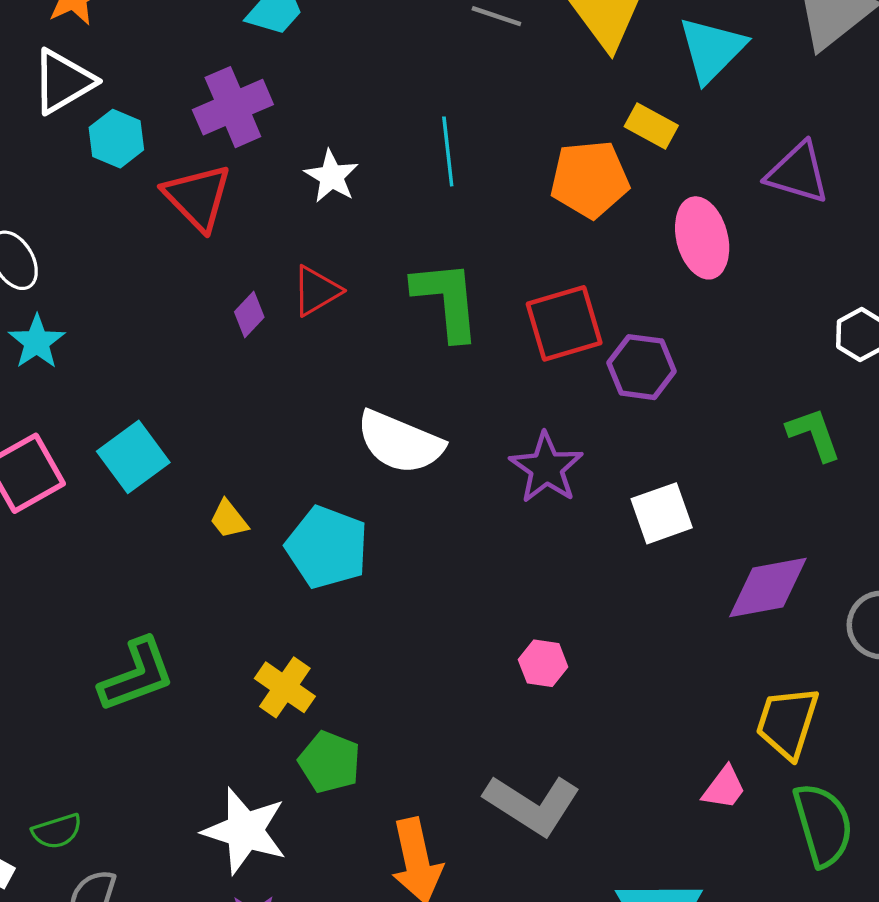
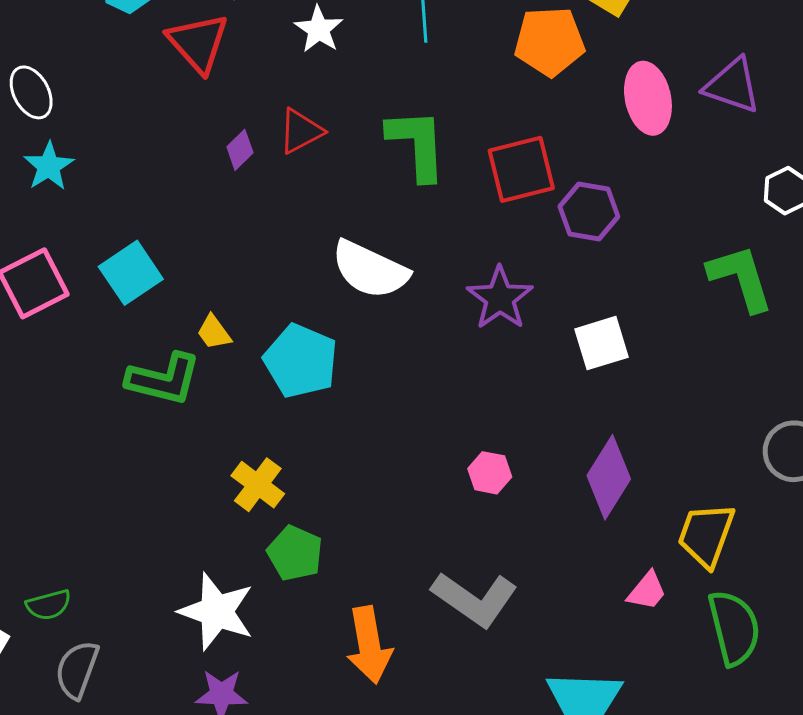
purple triangle: (798, 173) -> (732, 86), moved
green L-shape: (814, 434) -> (741, 278), size x1.4
purple diamond: (768, 587) -> (609, 477), moved, turned -50
green L-shape: (137, 675) -> (164, 379), moved, turned 32

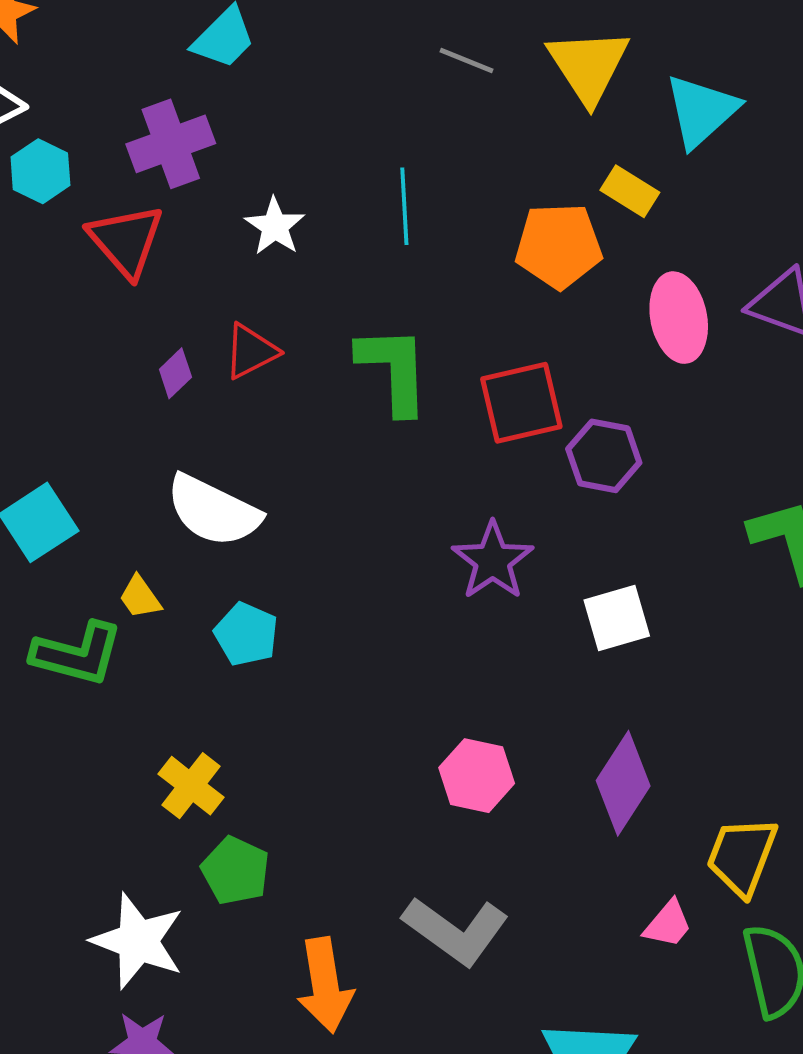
white semicircle: (370, 270) -> (213, 511), moved
cyan pentagon: (301, 361) -> (246, 634), size x0.7
pink hexagon: (490, 473) -> (477, 776), size x1.4

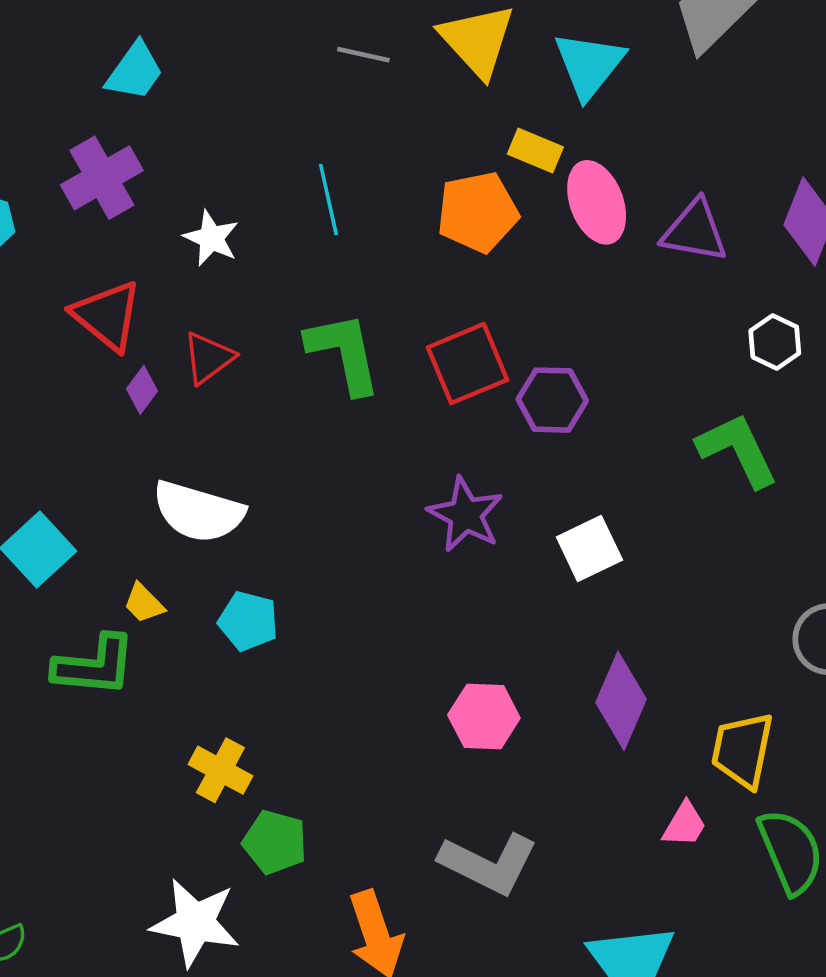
red triangle: (126, 241) -> (107, 316), moved
pink ellipse: (679, 318) -> (597, 202), moved

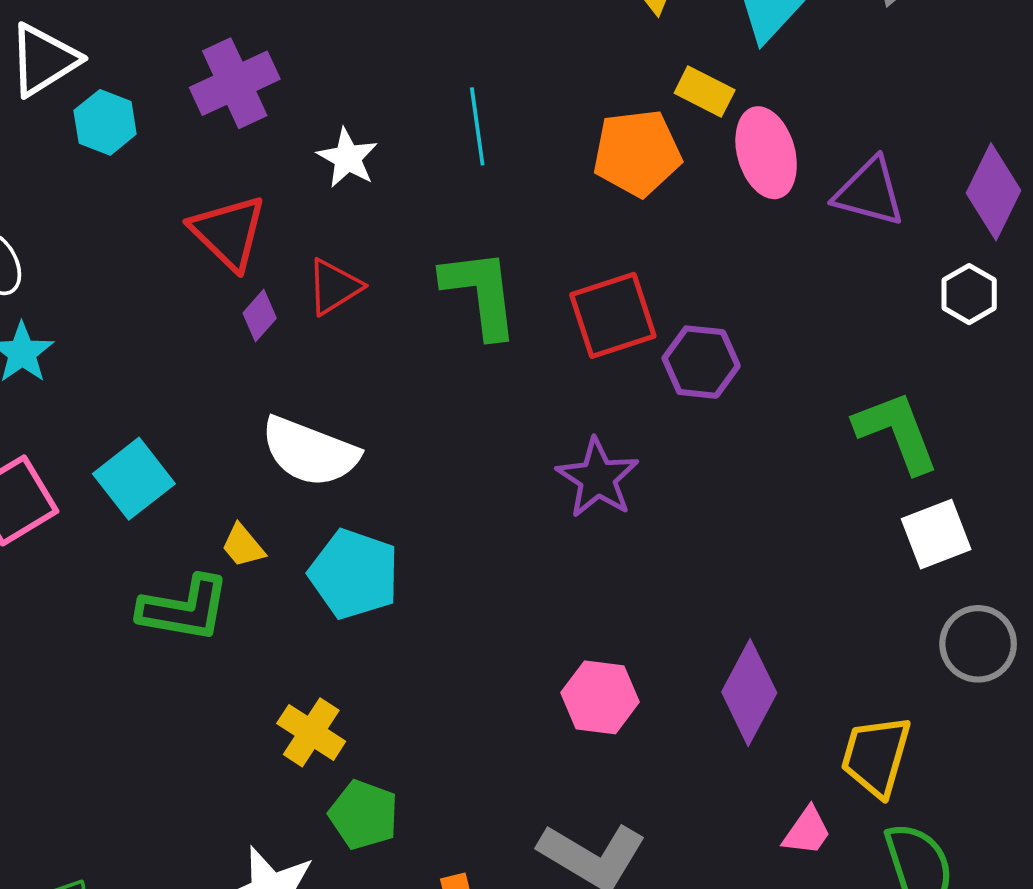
white hexagon: (775, 342) -> (969, 294), moved
white square: (589, 549) -> (936, 534), moved
cyan pentagon: (248, 621) -> (354, 574), size x1.4

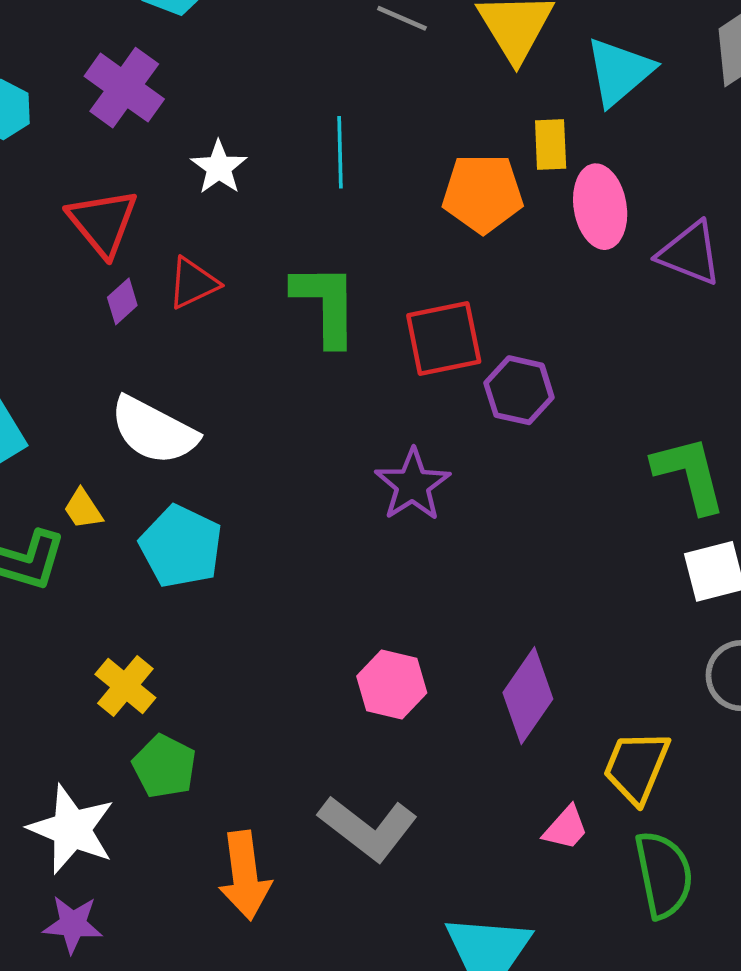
purple cross: (235, 83) -> (124, 88), turned -36
yellow rectangle: (705, 91) -> (551, 144), turned 54

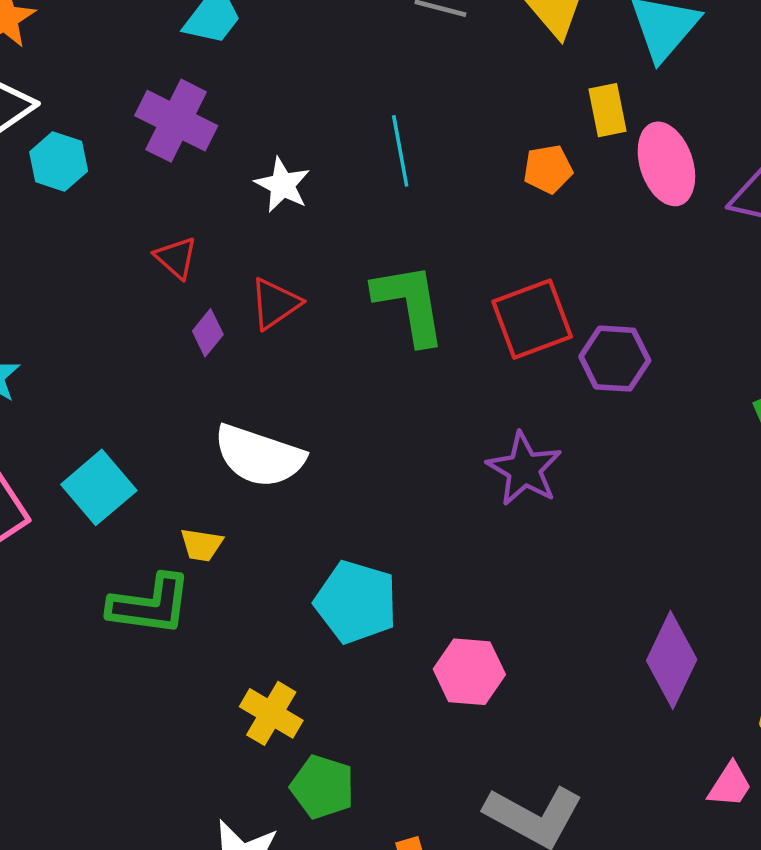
orange pentagon: (483, 193) -> (548, 169), size x0.6
red triangle: (103, 222) -> (176, 258), size x0.6
yellow trapezoid: (83, 509) -> (201, 545), turned -39
cyan pentagon: (181, 546) -> (356, 602), moved
pink hexagon: (392, 684) -> (469, 672), moved

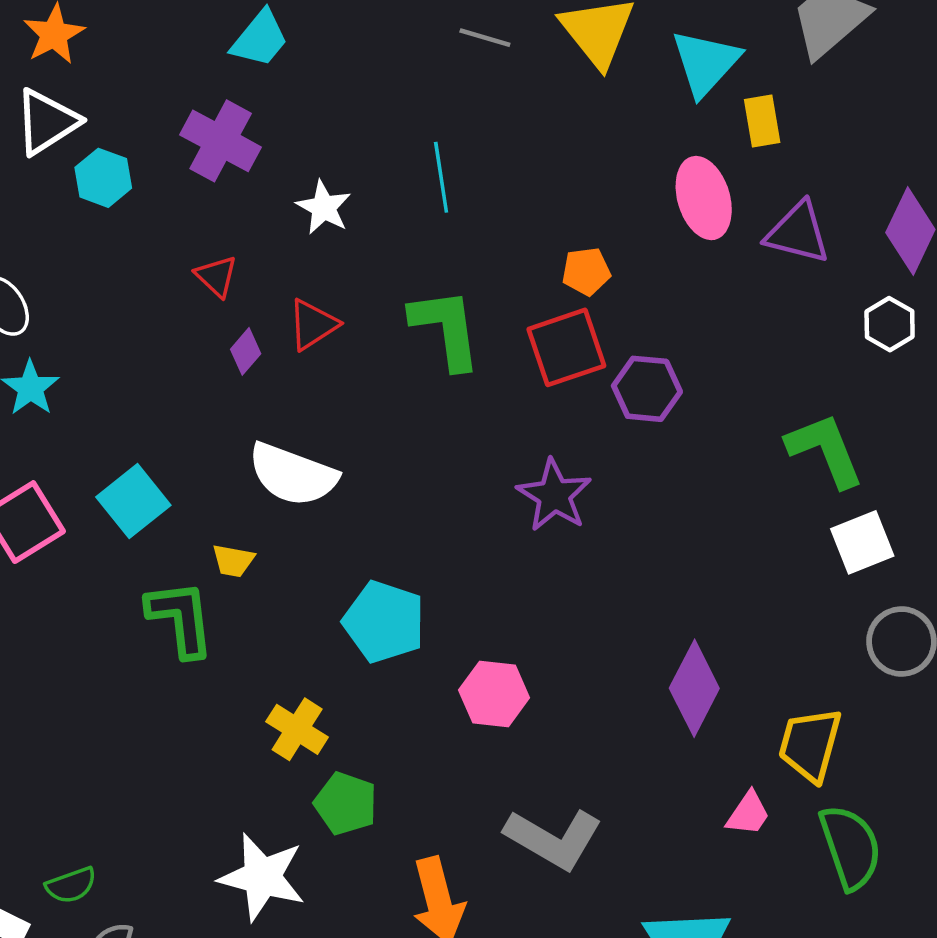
yellow rectangle: (608, 110) -> (762, 121), moved
orange pentagon: (548, 169) -> (586, 271), moved
green L-shape: (150, 605) -> (181, 618), turned -106

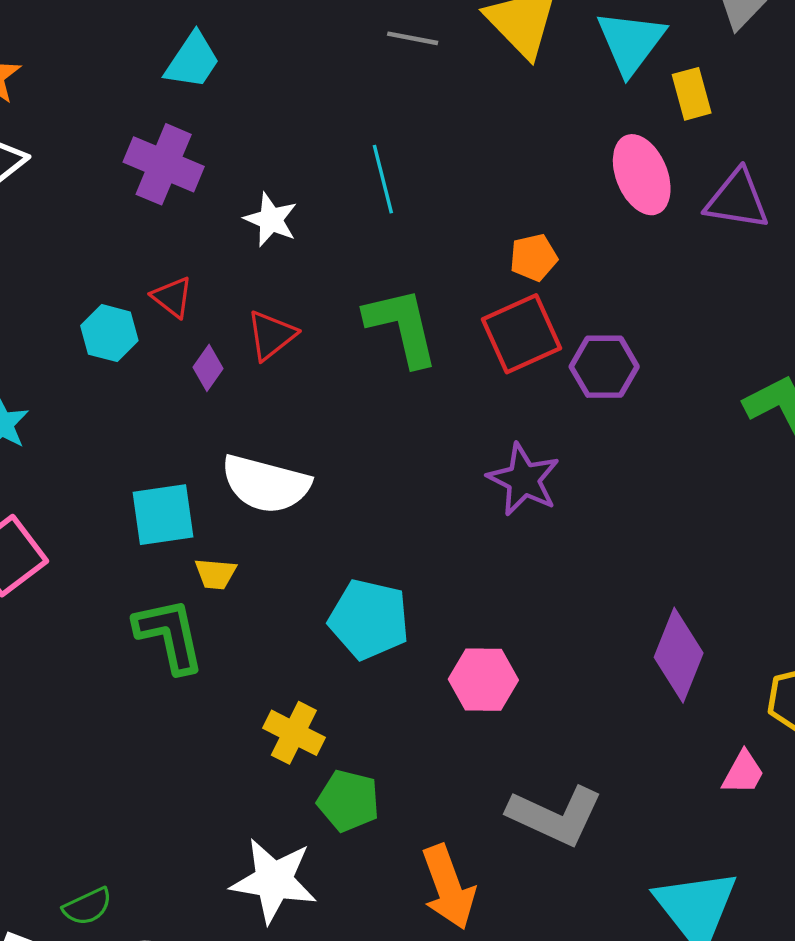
cyan hexagon: (103, 178) -> (109, 333), moved
cyan square: (133, 501) -> (163, 515), moved, turned 36

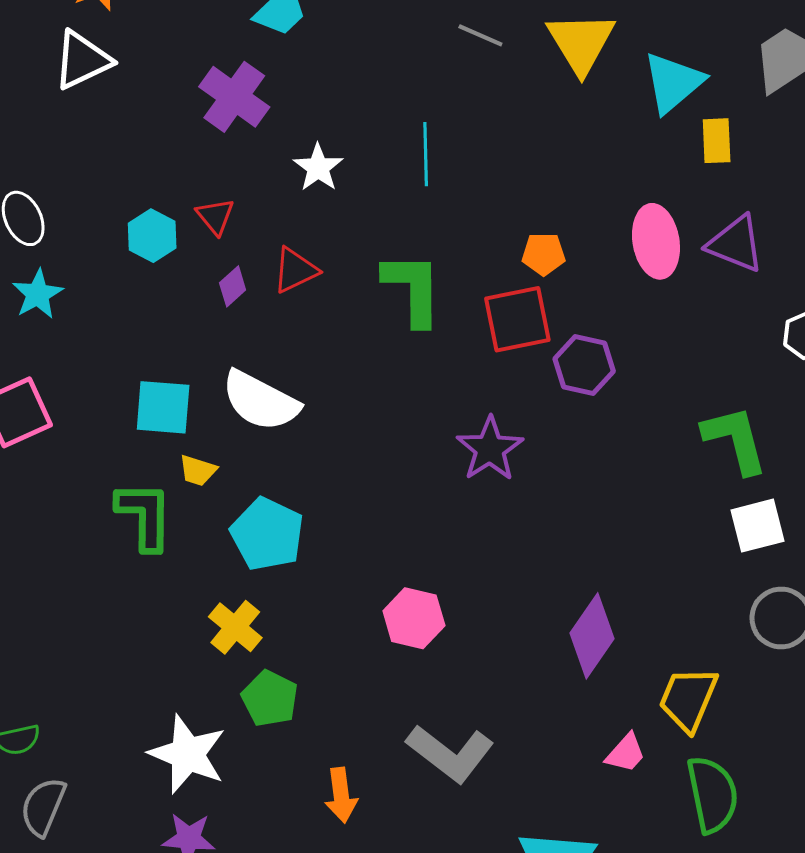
pink ellipse: (642, 175) -> (656, 241), moved
cyan pentagon: (369, 619) -> (267, 534), moved
orange arrow: (448, 887) -> (341, 795), size x0.7

